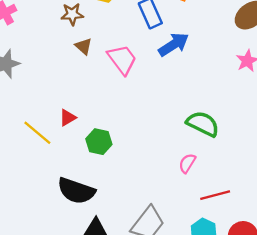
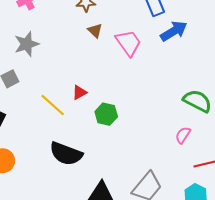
black semicircle: (76, 191) -> (66, 154), moved

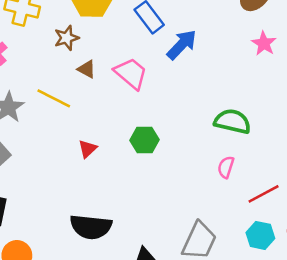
yellow line: (53, 105) -> (54, 98), moved
green hexagon: (106, 114) -> (144, 140), moved

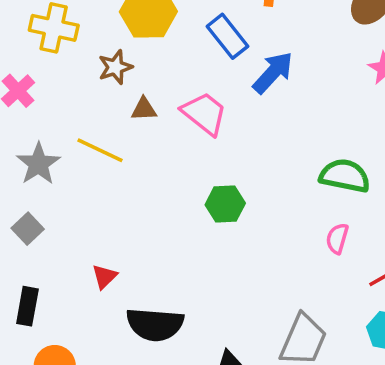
brown triangle: (87, 69) -> (144, 109), turned -30
red triangle: (88, 149) -> (104, 277), moved

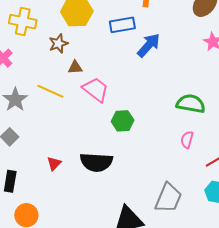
blue rectangle: (227, 36) -> (122, 25), turned -60
pink trapezoid: (204, 113) -> (96, 90), moved
black semicircle: (155, 324) -> (96, 162), moved

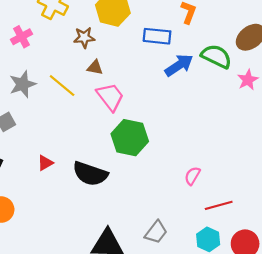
green semicircle: (191, 104) -> (216, 56), moved
green hexagon: (123, 121) -> (130, 138), size x1.5
gray trapezoid: (168, 198) -> (156, 232), size x0.7

